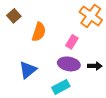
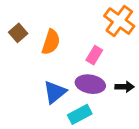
brown square: (14, 16) -> (18, 33), moved
blue triangle: (28, 70) -> (55, 92), moved

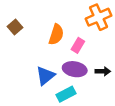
orange cross: (119, 21) -> (98, 17), turned 30
orange semicircle: (51, 42) -> (56, 35), moved

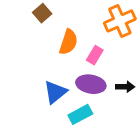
brown square: (15, 27) -> (42, 13), moved

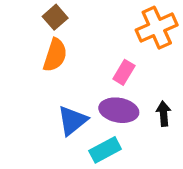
orange semicircle: (68, 42) -> (55, 55), moved
black arrow: (125, 87) -> (164, 114), turned -96

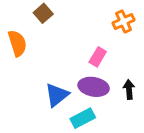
orange cross: (157, 28) -> (124, 21), size x0.7
orange semicircle: (55, 55) -> (17, 43), moved, turned -35

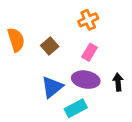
brown square: (43, 13) -> (50, 46), moved
orange cross: (124, 21) -> (88, 20), moved

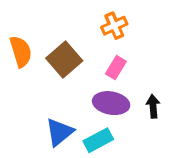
brown square: (50, 46) -> (64, 60), size x1.5
blue triangle: (52, 87) -> (59, 132), moved

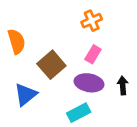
brown square: (64, 60) -> (51, 65), moved
blue triangle: (59, 132) -> (26, 95), moved

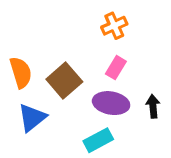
orange semicircle: (16, 41) -> (21, 72), moved

